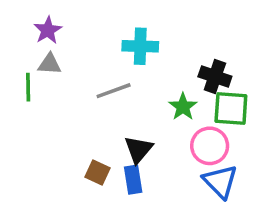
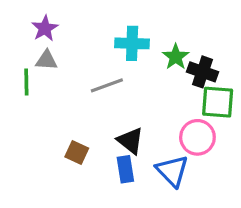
green star: (183, 107) -> (176, 57), moved
black triangle: (138, 149) -> (130, 141), turned -32
brown square: (98, 173) -> (77, 152), moved
blue triangle: (220, 181) -> (172, 171), moved

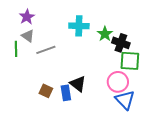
gray triangle: (47, 60) -> (28, 36), turned 32
gray line: (107, 85) -> (46, 50), moved
blue rectangle: (125, 169) -> (66, 93), moved
blue triangle: (172, 171) -> (125, 100), moved

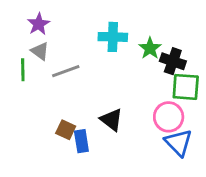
blue rectangle: (66, 93) -> (81, 141), moved

